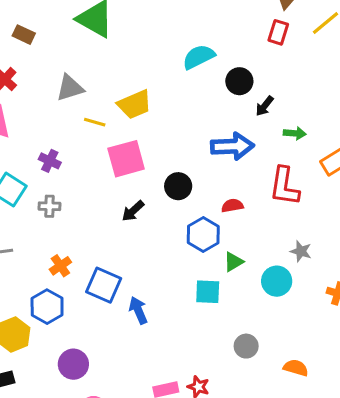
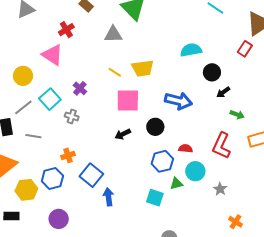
gray triangle: (70, 88) -> (113, 34), moved
blue arrow: (232, 146) -> (178, 101), moved
cyan circle: (277, 281) -> (195, 171), moved

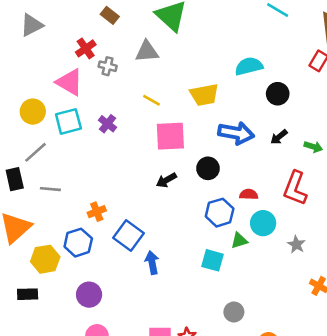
yellow trapezoid: (143, 68) -> (204, 95), moved
black arrow: (223, 92) -> (279, 137), moved
cyan square: (50, 99) -> (68, 121), moved, turned 30
gray cross: (72, 116) -> (108, 66), moved

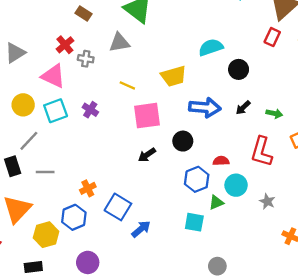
gray triangle: (32, 25) -> (15, 53), moved
blue arrow: (152, 263) -> (141, 229), turned 66

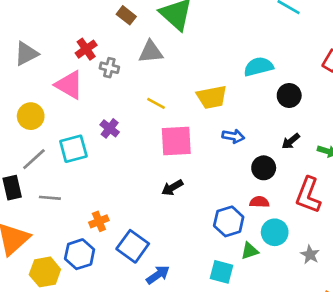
brown rectangle: (83, 14) -> (126, 15), moved
blue arrow: (205, 108) -> (233, 136), moved, size x0.6
cyan square: (56, 111) -> (73, 149), moved
black circle: (183, 141) -> (264, 168), moved

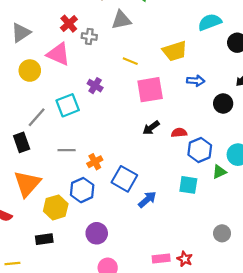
yellow circle: (31, 116) -> (30, 71), moved
gray line: (50, 198) -> (67, 150), moved
red semicircle: (259, 202) -> (179, 133), moved
cyan square: (222, 272) -> (188, 185), moved

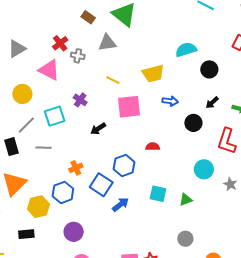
yellow circle: (30, 71) -> (22, 94), moved
black arrow: (151, 128) -> (98, 129), moved
gray line: (67, 150) -> (43, 148), moved
blue hexagon: (200, 150) -> (124, 166), moved
green triangle: (219, 172) -> (186, 200), moved

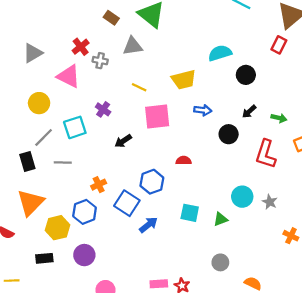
cyan circle: (204, 169) -> (242, 197), moved
purple circle: (74, 232) -> (84, 255), moved

